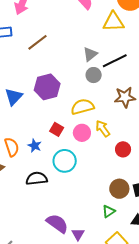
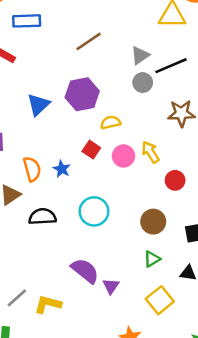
brown line: (38, 42) -> (89, 41), moved
yellow semicircle: (82, 107) -> (111, 123), moved, size x0.7
cyan circle: (65, 161) -> (94, 211), moved
black semicircle: (37, 179) -> (42, 217), moved
brown circle: (119, 189) -> (153, 222), moved

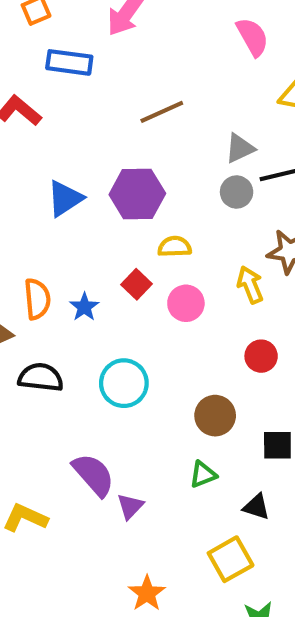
yellow arrow: (151, 152) -> (250, 285), moved
yellow square: (160, 300) -> (231, 559), moved

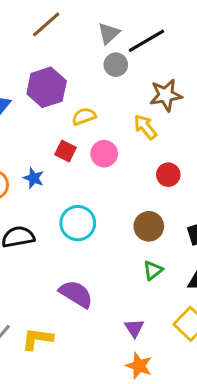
purple triangle: (130, 506) -> (134, 328), moved

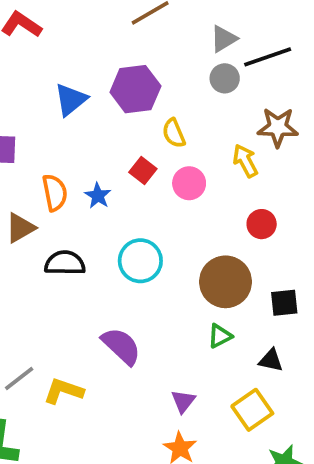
yellow semicircle: (84, 116) -> (174, 133), turned -105
brown circle: (149, 226) -> (226, 282), size x1.4

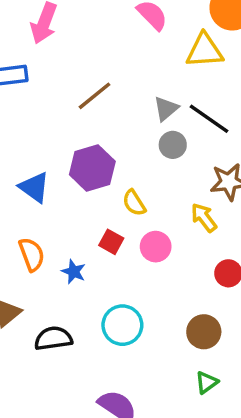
black line: (268, 57) -> (209, 119), turned 63
blue triangle: (71, 100) -> (34, 187), turned -36
orange semicircle: (55, 193) -> (32, 254), moved
brown circle: (226, 282) -> (204, 332), size x0.7

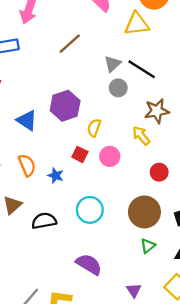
brown line: (94, 96) -> (70, 44), moved
yellow semicircle: (134, 203) -> (94, 128), turned 54
brown circle: (204, 332) -> (144, 212), size x1.4

